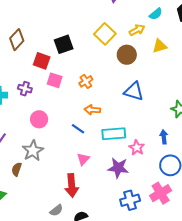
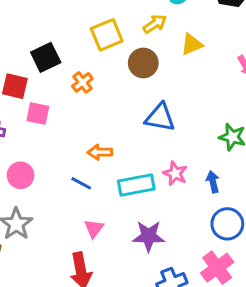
yellow square: (105, 34) -> (107, 35), turned 30
orange cross: (86, 81) -> (82, 82), moved
pink star: (137, 148) -> (175, 173), moved

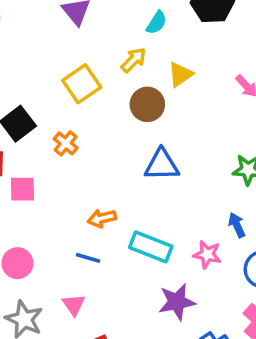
brown circle: (143, 63) -> (147, 104), moved
pink star: (175, 173) -> (207, 254), moved
cyan rectangle: (136, 185) -> (151, 247), turned 44
pink triangle: (94, 228) -> (74, 305), moved

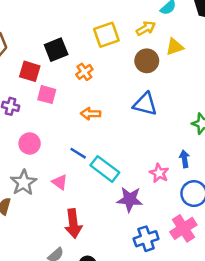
orange arrow: (102, 218) -> (90, 114), moved
cyan rectangle: (151, 247) -> (105, 169), moved
pink triangle: (74, 305) -> (60, 182), turned -35

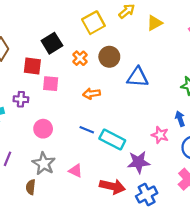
brown circle: (147, 61) -> (109, 57), moved
pink triangle: (60, 182) -> (76, 171), moved
red arrow: (73, 224) -> (112, 186), moved, turned -60
blue cross: (146, 239) -> (147, 195), moved

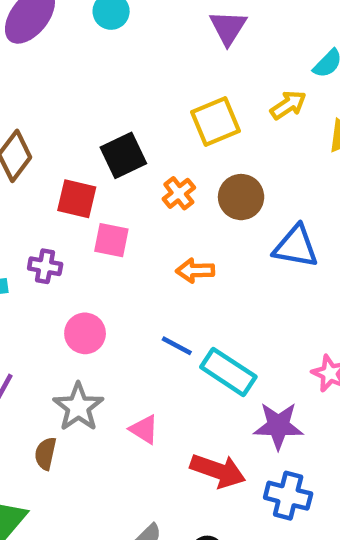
blue cross: (147, 195) -> (288, 496), turned 36

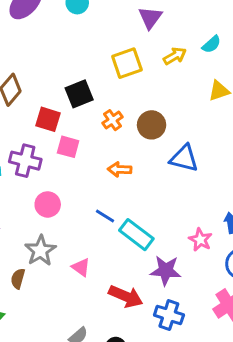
yellow arrow: (288, 105) -> (175, 56), moved
yellow square: (215, 122) -> (127, 63), moved
purple cross: (45, 266) -> (25, 161), size x1.5

